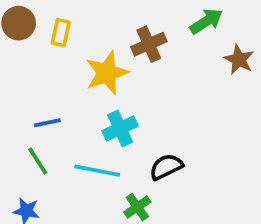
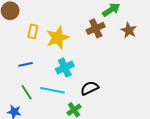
yellow rectangle: (61, 33) -> (33, 31), moved
brown cross: (149, 44) -> (96, 28), moved
green line: (38, 161) -> (27, 92), moved

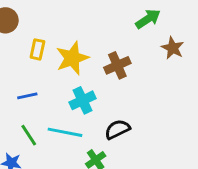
brown cross: (96, 28) -> (117, 65), moved

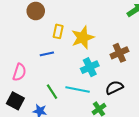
brown cross: (117, 65) -> (119, 53), moved
blue line: (27, 96) -> (47, 54), moved

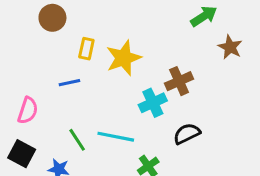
cyan cross: (90, 67) -> (153, 103), moved
black semicircle: (114, 88) -> (187, 134), moved

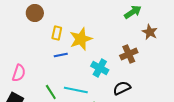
brown cross: (179, 81) -> (129, 54), moved
blue line: (69, 83) -> (61, 55), moved
cyan cross: (153, 103) -> (100, 68), turned -36

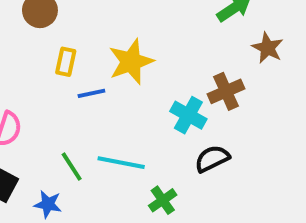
yellow rectangle: (57, 33) -> (66, 62), moved
cyan cross: (100, 68) -> (188, 115), moved

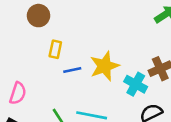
yellow star: (131, 62) -> (105, 66), moved

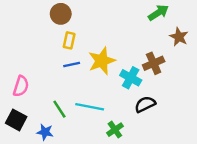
brown circle: (38, 16) -> (61, 14), moved
yellow rectangle: (55, 49) -> (69, 40), moved

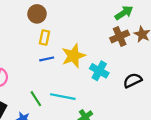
brown cross: (154, 63) -> (120, 36), moved
black semicircle: (145, 104) -> (133, 80), moved

